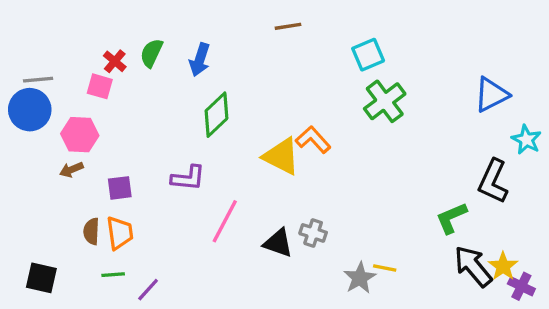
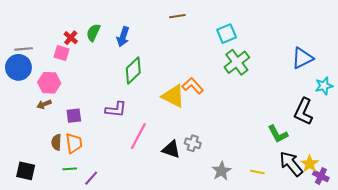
cyan star: (526, 140) -> (324, 86), turned 30
green L-shape: (451, 218) -> (278, 134), turned -95
yellow line: (385, 268) -> (257, 172), moved

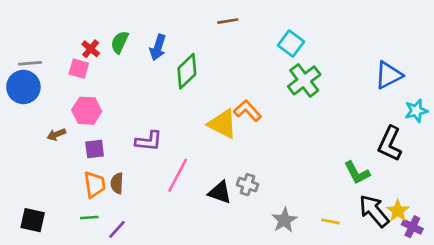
cyan square: (227, 34) -> (291, 44), turned -30
green diamond: (133, 70) -> (187, 71), moved
pink hexagon: (49, 83) -> (87, 111), moved
brown semicircle: (56, 142) -> (117, 183), moved

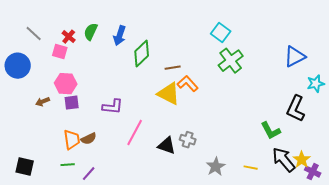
brown line: (228, 21) -> (173, 68), moved
gray line: (30, 63) -> (34, 34), moved, turned 48
purple square: (95, 149) -> (72, 103), moved
brown semicircle: (117, 183) -> (89, 139), turned -119

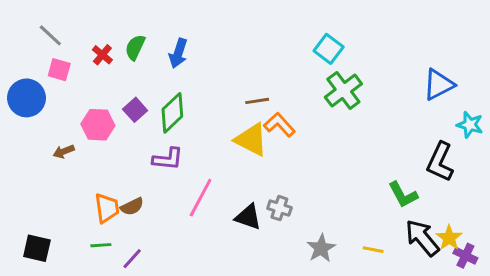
gray line: (34, 34) -> (50, 35), moved
pink square: (60, 52) -> (59, 70), moved
green diamond: (142, 54) -> (172, 113), moved
cyan star: (316, 84) -> (470, 125), turned 30
purple square: (72, 103) -> (135, 110), moved, turned -35

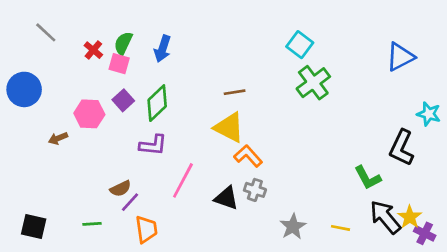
pink square: (59, 70) -> (119, 64), moved
blue triangle: (439, 85) -> (400, 57), moved
orange L-shape: (279, 125) -> (248, 156), moved
orange trapezoid: (107, 208) -> (146, 229), moved
purple line: (132, 259) -> (130, 202), moved

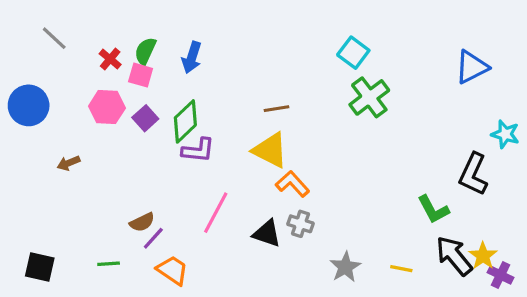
pink hexagon: (89, 114) -> (107, 107), moved
purple L-shape: (153, 145) -> (198, 150), moved
orange trapezoid: (146, 229) -> (173, 270), turned -48

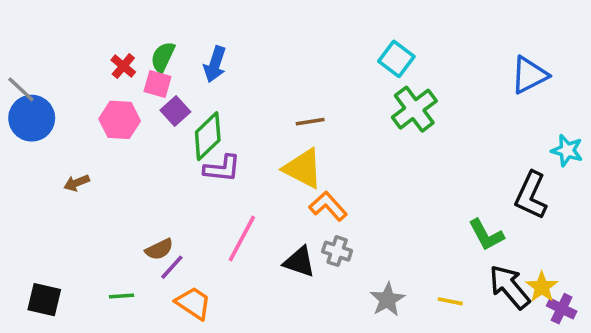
gray line: (54, 38) -> (21, 89), moved
purple square: (145, 118) -> (175, 111), moved

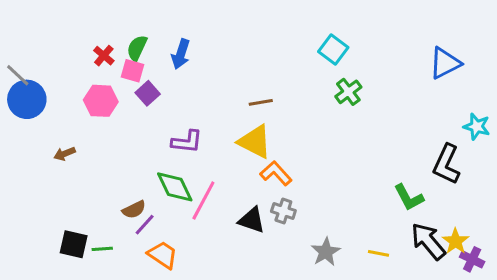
green cross: (414, 109) -> (348, 92), size x0.7
green diamond: (208, 136) -> (175, 187), moved, turned -72
black square: (44, 300) -> (74, 244), moved

